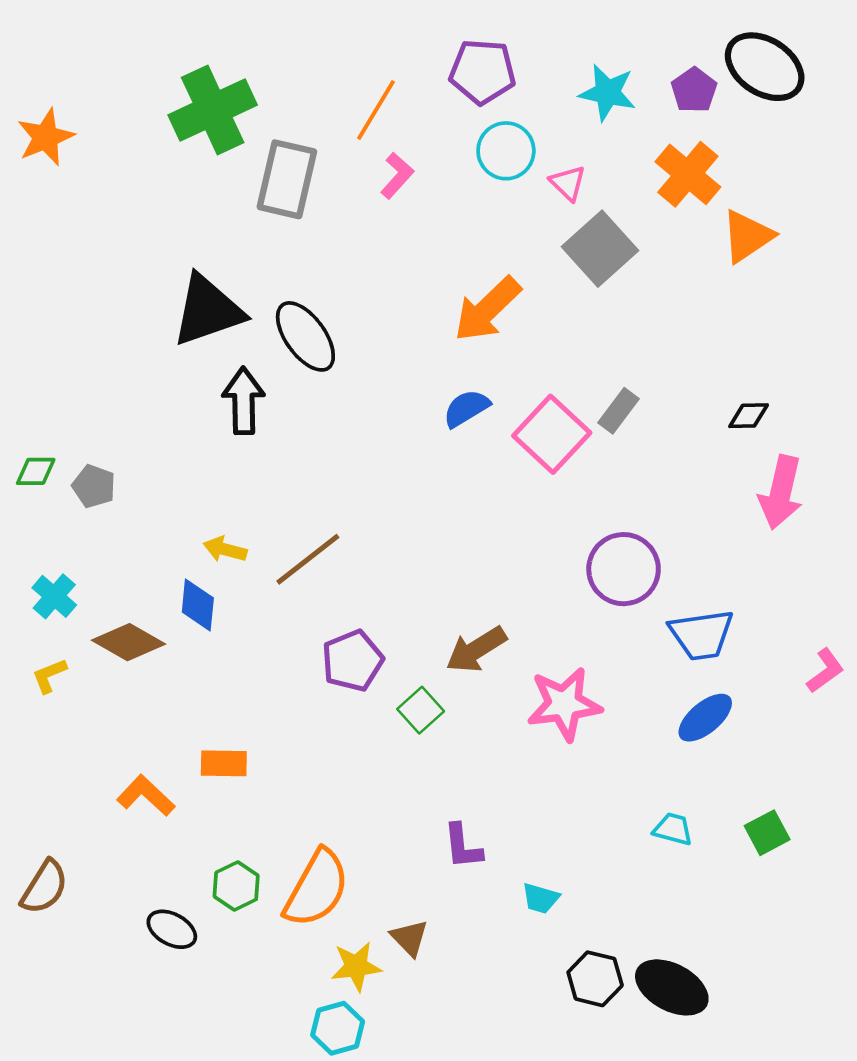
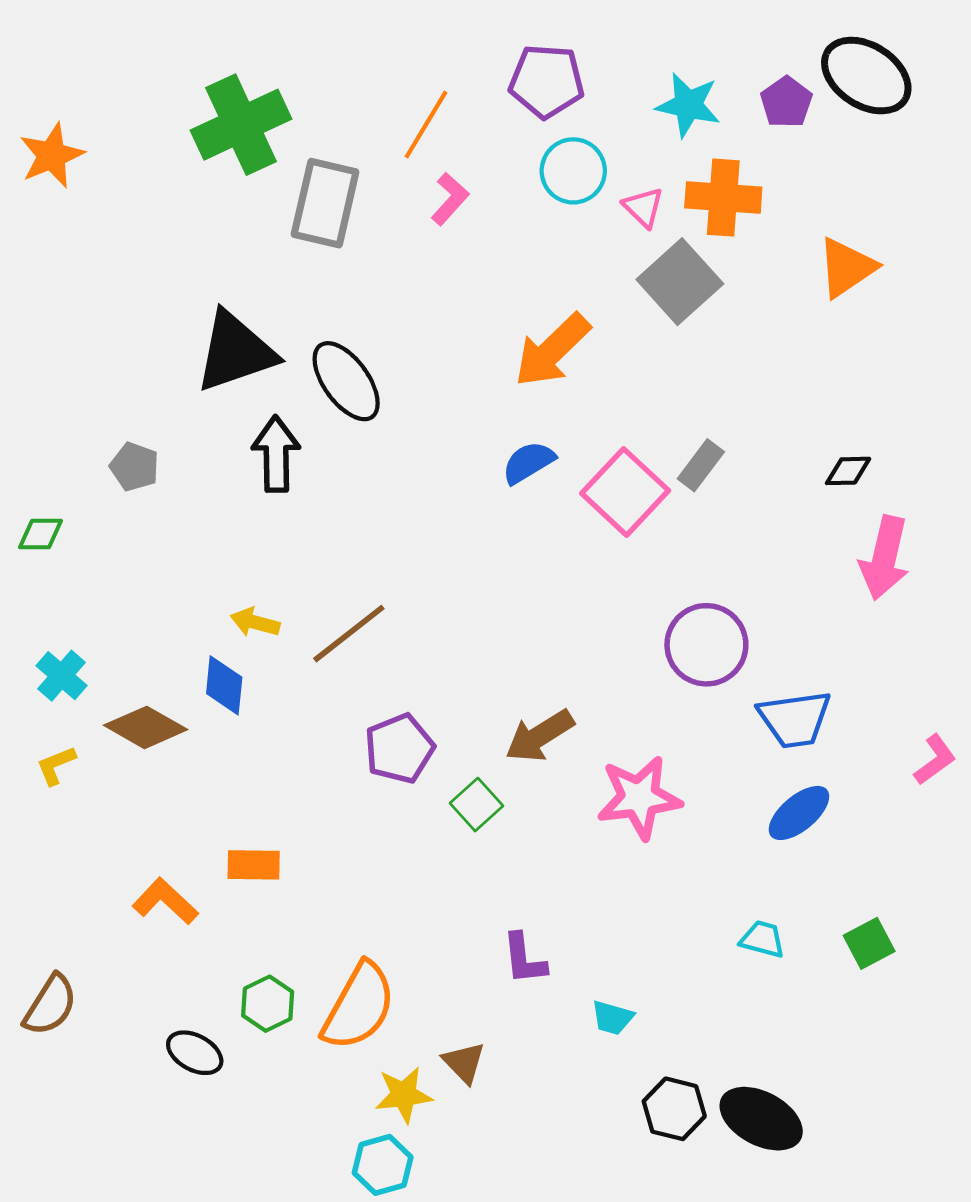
orange cross: (688, 174) -> (723, 198), moved, turned -36
gray pentagon: (94, 486) -> (134, 467), moved

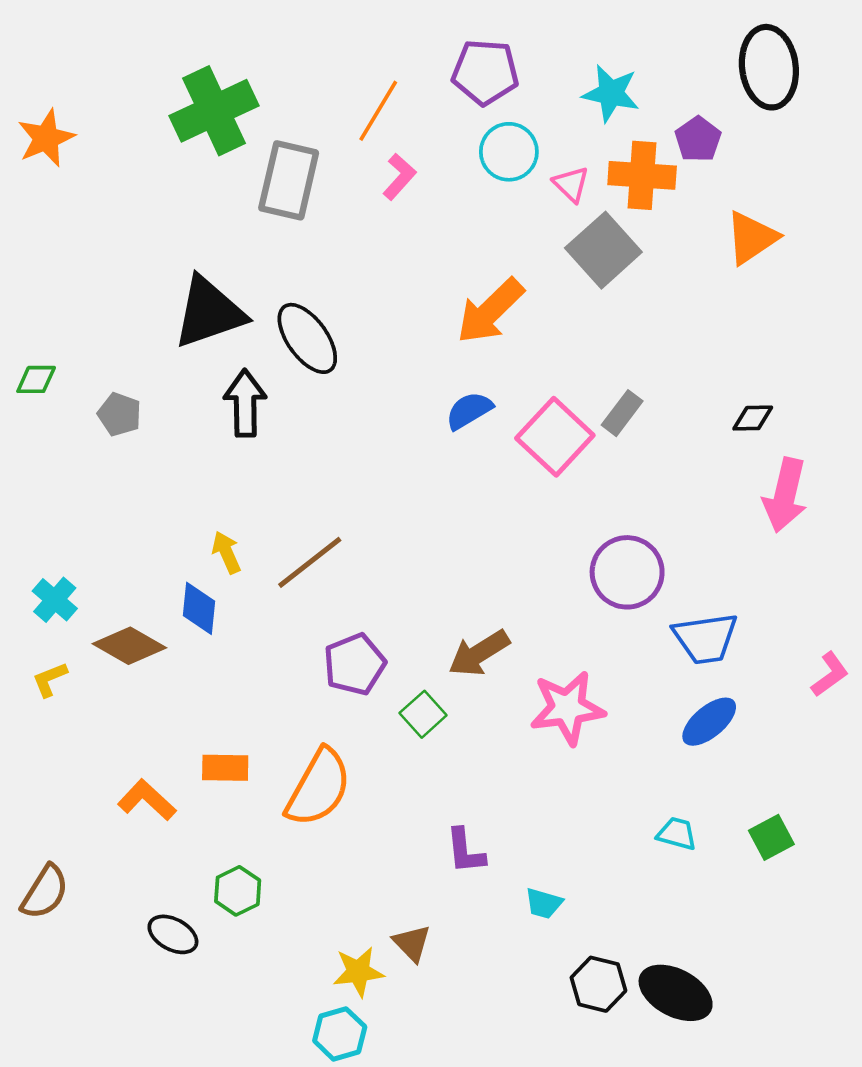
black ellipse: (866, 76) -> (769, 67), turned 50
purple pentagon: (786, 102) -> (698, 139), moved
green diamond: (40, 534) -> (36, 379), moved
yellow arrow: (255, 622) -> (226, 552), turned 51
orange semicircle: (359, 1006) -> (319, 788), moved

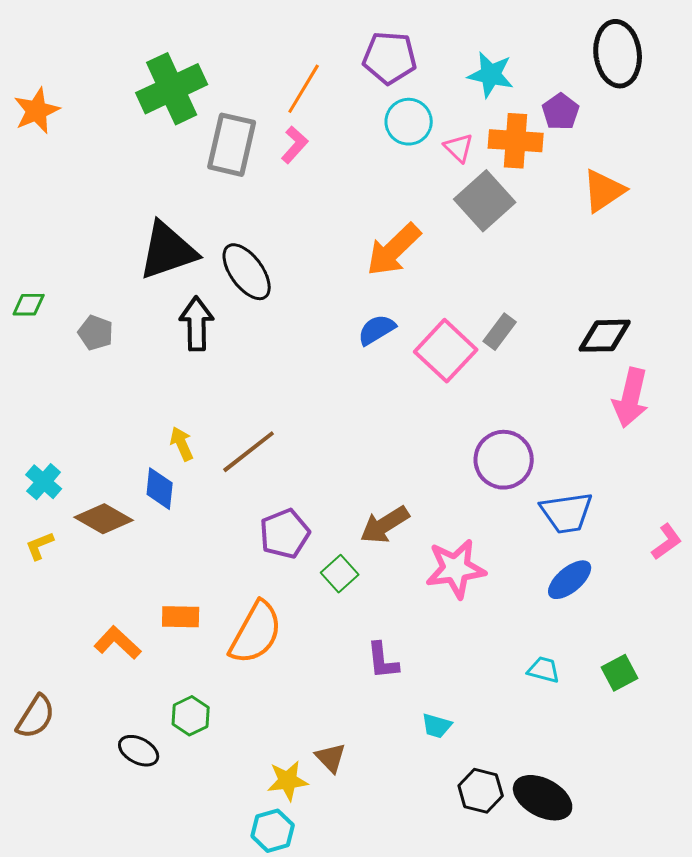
pink L-shape: (399, 177) -> (295, 145), moved
black diamond: (753, 418) -> (605, 336), size x1.6
purple L-shape: (465, 851) -> (383, 661), moved

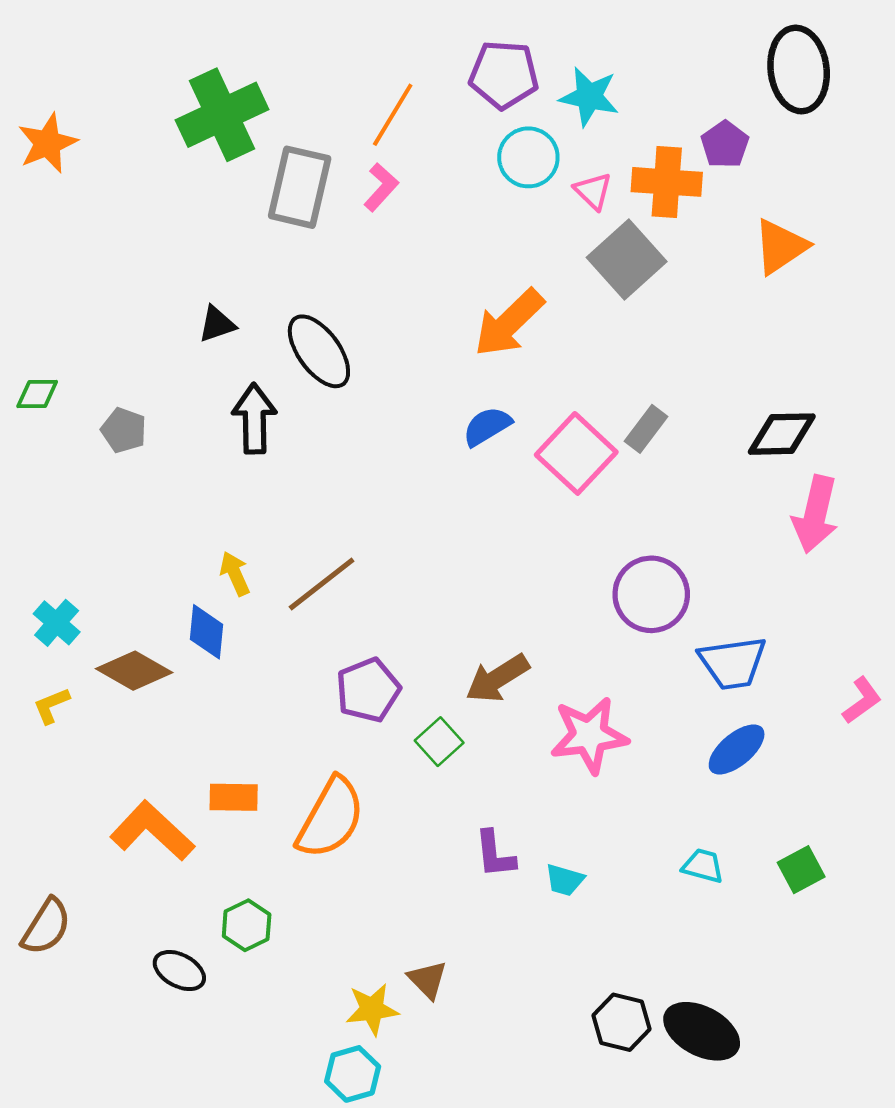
cyan star: (491, 75) -> (589, 97), moved
black triangle: (168, 251) -> (217, 324), size x0.5
orange L-shape: (118, 643) -> (152, 831), size x1.4
cyan trapezoid: (437, 726) -> (565, 880), moved

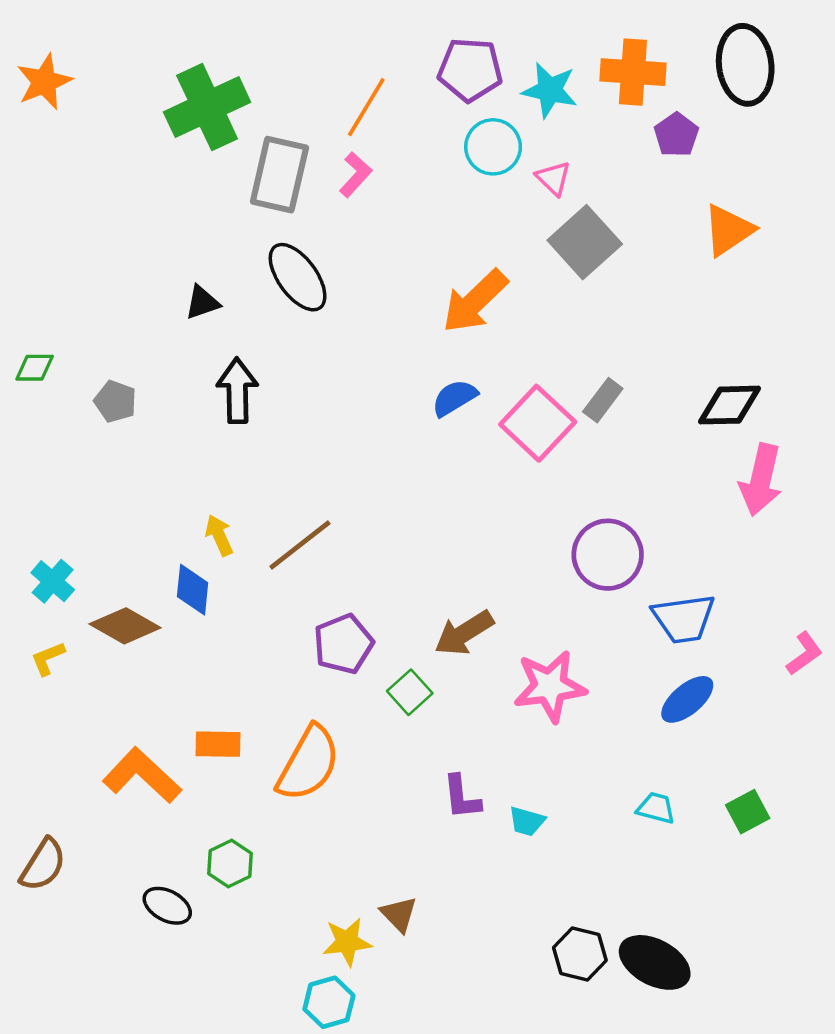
orange star: (48, 143) -> (44, 82), moved
orange cross: (667, 182) -> (633, 72), moved
black ellipse: (319, 351) -> (298, 277), moved

